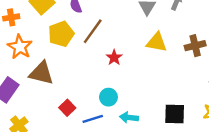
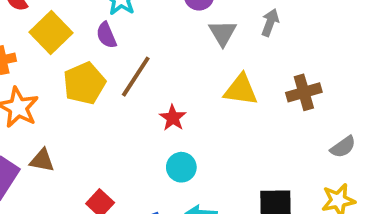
brown triangle: (41, 73) -> (42, 160), moved, size x0.6
cyan circle: (108, 97) -> (181, 167), moved

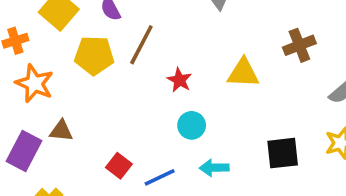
yellow pentagon: (84, 83) -> (94, 55), turned 30
yellow triangle: (241, 90) -> (243, 73), moved

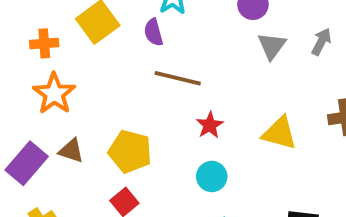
brown line: (141, 45) -> (178, 78), turned 63
yellow pentagon: (94, 55) -> (130, 151), moved

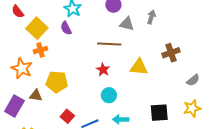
orange cross: (44, 43) -> (40, 50), moved
gray triangle: (272, 46) -> (127, 24), turned -42
brown line: (178, 78) -> (109, 44), moved
yellow pentagon: (130, 151) -> (57, 82), moved

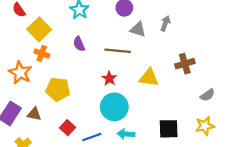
purple semicircle: (66, 28) -> (79, 44), moved
orange cross: (40, 50) -> (42, 53), turned 32
brown triangle: (36, 95) -> (34, 114), moved
cyan circle: (109, 95) -> (114, 107), size x1.6

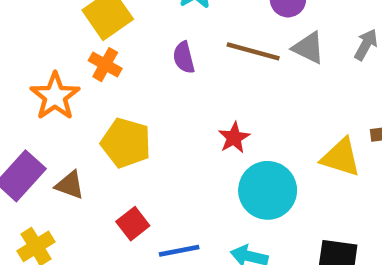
brown line: (118, 51) -> (253, 51), moved
yellow triangle: (149, 78) -> (341, 157), moved
cyan circle: (114, 107) -> (268, 190), moved

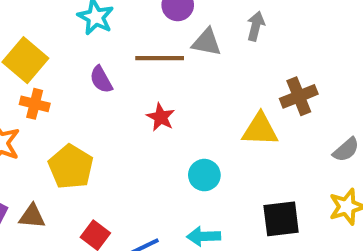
red star: (234, 138) -> (161, 117), moved
yellow pentagon: (126, 143) -> (71, 167), turned 30
cyan circle: (268, 190) -> (204, 175), size x0.6

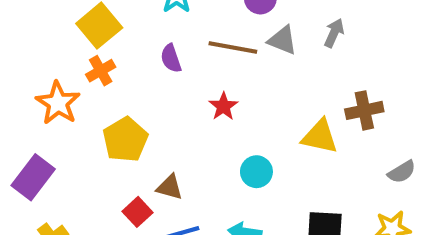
orange cross: (35, 104) -> (101, 71), turned 36
brown triangle: (32, 216) -> (170, 187), moved

